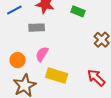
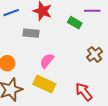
pink semicircle: (42, 54) -> (47, 61), moved

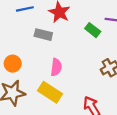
pink semicircle: (47, 61) -> (56, 67), turned 140

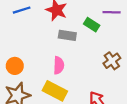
gray rectangle: (43, 35) -> (67, 35), moved

